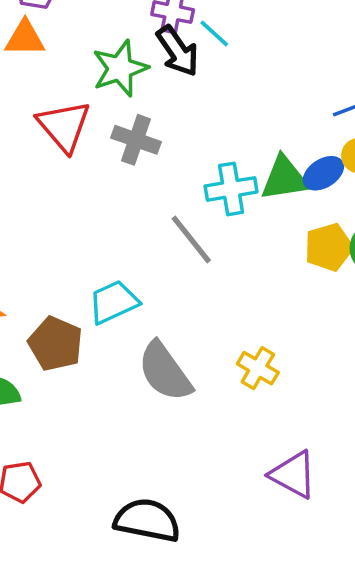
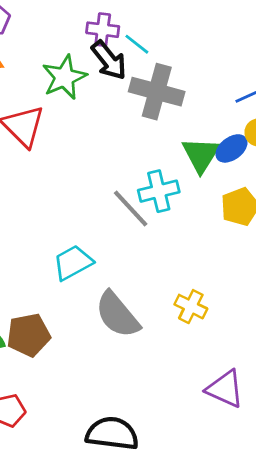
gray cross: (136, 140) -> (157, 92), moved, size x1.4
green triangle: (284, 178) -> (201, 155), turned -45
cyan cross: (231, 189) -> (159, 191), moved
brown pentagon: (56, 344) -> (29, 335), moved, turned -30

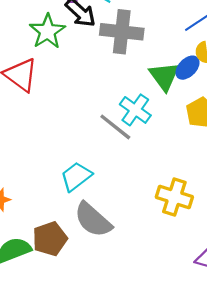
cyan cross: (159, 191) -> (135, 110), turned -32
yellow cross: (191, 307) -> (174, 197), size x1.4
gray semicircle: (117, 315) -> (93, 220), moved

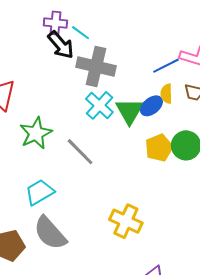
green star: (47, 31) -> (36, 133), moved
cyan cross: (135, 110) -> (99, 105), moved

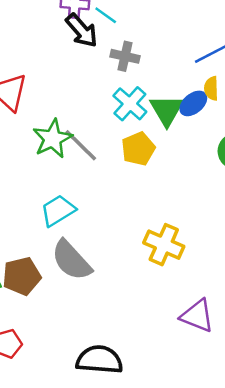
gray cross: (96, 67) -> (125, 56), size x0.6
yellow pentagon: (159, 148) -> (138, 149), moved
gray line: (80, 152) -> (81, 145), moved

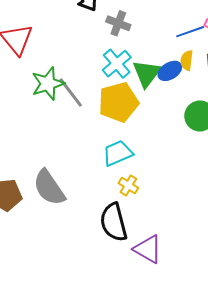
yellow pentagon: (138, 149) -> (118, 102), size x1.4
cyan trapezoid: (58, 211) -> (118, 153), moved
yellow cross: (164, 245) -> (128, 186), size x0.6
black semicircle: (99, 360) -> (114, 222), moved, turned -117

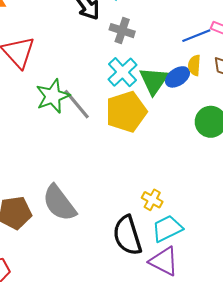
cyan trapezoid: (118, 153) -> (167, 229), moved
yellow cross: (128, 186) -> (152, 200), moved

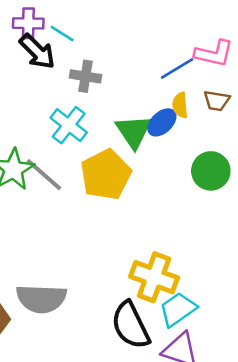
cyan cross: (123, 72) -> (69, 125), moved
yellow cross: (152, 200) -> (154, 277), size x1.8
gray semicircle: (59, 203) -> (41, 299), turned -42

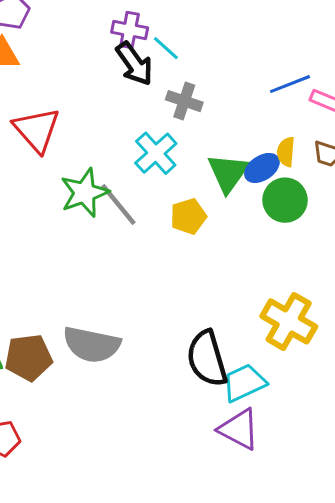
blue line: (177, 68) -> (290, 84), moved
green circle: (211, 171) -> (285, 200), moved
yellow pentagon: (106, 175) -> (188, 216), size x0.6
yellow cross: (154, 277) -> (289, 321), moved
black semicircle: (131, 325) -> (207, 359), moved

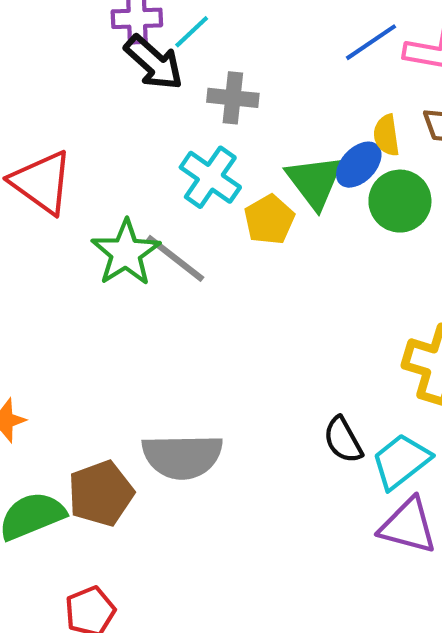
cyan line: (166, 48) -> (192, 32), turned -72
yellow pentagon: (188, 216) -> (269, 220), moved
black semicircle: (207, 359) -> (343, 440), size x0.6

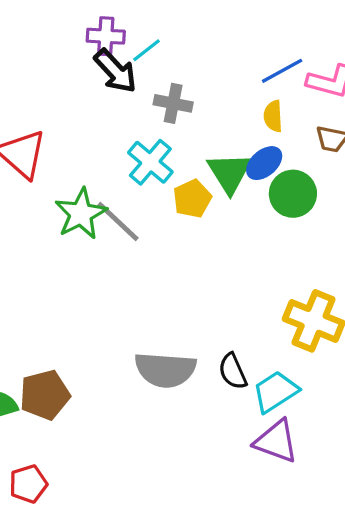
yellow semicircle: (386, 135) -> (273, 116), moved
gray semicircle: (182, 456) -> (165, 370), moved

